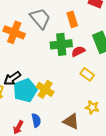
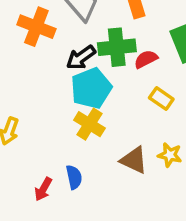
black arrow: (12, 78) -> (81, 57), moved
cyan pentagon: (25, 90) -> (91, 88), moved
brown triangle: (71, 121) -> (134, 160), moved

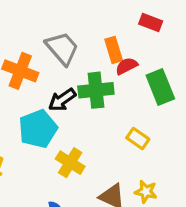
red semicircle: (146, 59) -> (127, 66), moved
cyan pentagon: (91, 88) -> (38, 129), moved

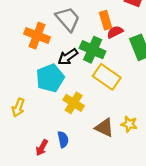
green cross: (96, 90) -> (93, 50), turned 30
yellow rectangle: (138, 138) -> (107, 77), moved, size x1.6

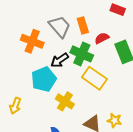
orange rectangle: (106, 20) -> (83, 25), moved

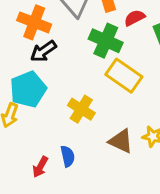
black arrow: (60, 60) -> (43, 51), moved
cyan pentagon: (44, 79) -> (28, 89), moved

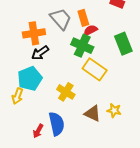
red semicircle: (135, 18) -> (90, 30), moved
orange cross: (34, 22) -> (34, 33), turned -30
blue semicircle: (68, 156) -> (57, 124), size x1.6

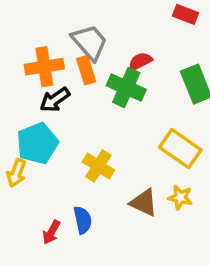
orange rectangle: (83, 18) -> (86, 70), moved
yellow rectangle: (95, 69) -> (180, 149), moved
blue semicircle: (57, 124) -> (83, 220), size x0.7

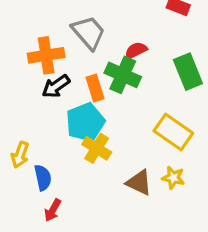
orange rectangle: (86, 70) -> (95, 88), moved
cyan pentagon: (37, 143) -> (85, 122), moved
blue semicircle: (83, 220) -> (43, 178), moved

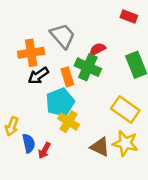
yellow star: (173, 178) -> (125, 143), size x1.5
red arrow: (53, 210) -> (44, 151), moved

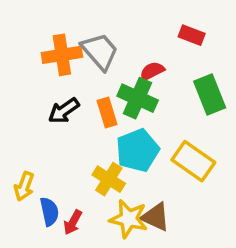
red rectangle: (129, 17) -> (192, 35), moved
orange cross: (31, 53) -> (62, 55), moved
cyan pentagon: (60, 102) -> (138, 150), moved
yellow star: (125, 143) -> (129, 219), moved

